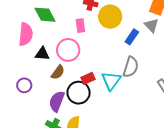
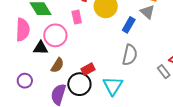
pink circle: (68, 50) -> (55, 35), moved
cyan triangle: (111, 81) -> (113, 86), moved

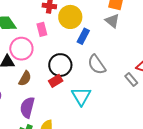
blue rectangle: (129, 25) -> (83, 36), moved
gray semicircle: (130, 55) -> (97, 65), turned 135
black circle: (79, 84) -> (60, 65), moved

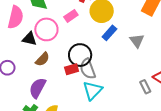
gray triangle: (112, 21) -> (137, 41), moved
pink rectangle: (42, 29) -> (71, 16), turned 56
gray semicircle: (97, 65) -> (88, 69), moved

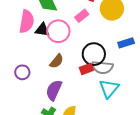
blue rectangle: (109, 33) -> (126, 43), moved, turned 35
black triangle: (29, 39) -> (42, 30), moved
gray semicircle: (88, 69) -> (102, 67), turned -60

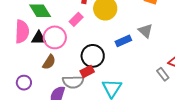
brown semicircle: (57, 61) -> (49, 62), moved
gray semicircle: (102, 67) -> (73, 82), moved

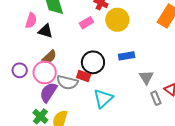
gray triangle: (146, 31) -> (146, 77), moved
pink semicircle: (22, 32) -> (31, 21), size x0.7
pink circle: (55, 37) -> (45, 72), moved
red rectangle: (87, 71) -> (84, 76), turned 32

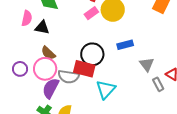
pink rectangle: (86, 23) -> (91, 13), moved
brown semicircle: (49, 57) -> (48, 53), turned 91
red rectangle: (84, 76) -> (84, 69), size x1.5

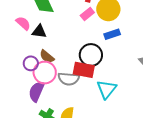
pink semicircle: (27, 18) -> (23, 23), turned -56
blue rectangle: (125, 45) -> (112, 34), moved
purple circle: (20, 69) -> (31, 63), moved
purple semicircle: (51, 88) -> (37, 91), moved

